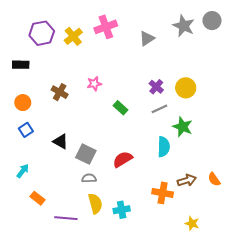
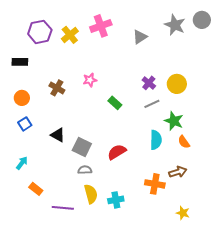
orange semicircle: (214, 179) -> (184, 142), moved

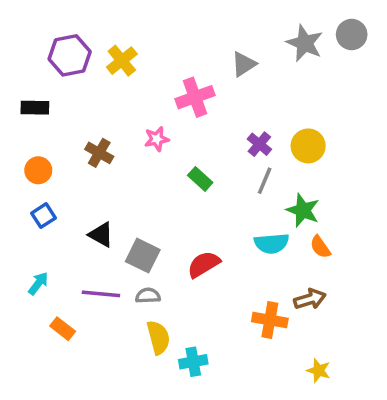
pink cross: (101, 26) -> (195, 97), moved
gray line: (152, 104) -> (265, 181), turned -42
cyan semicircle: (156, 140) -> (272, 243), turned 84
cyan cross: (116, 200) -> (193, 362), moved
purple line: (63, 208) -> (101, 294), moved

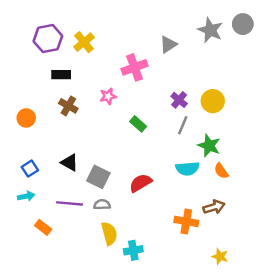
black rectangle: (35, 108) -> (61, 75), moved
blue square: (44, 216) -> (30, 169), moved
cyan arrow: (38, 283) -> (26, 196), turned 42

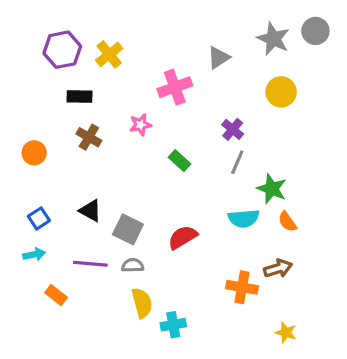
yellow circle: (213, 101) -> (281, 92), moved

